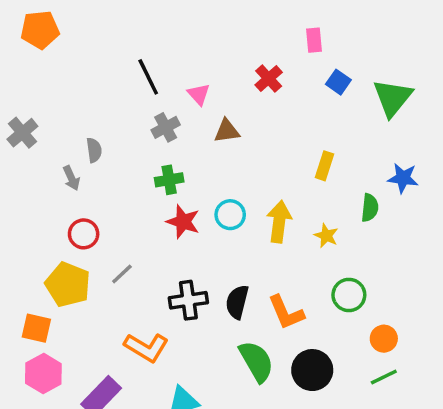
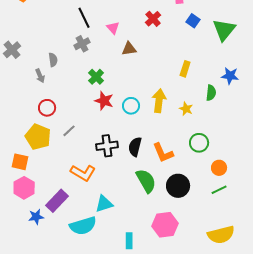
gray cross: (166, 127) -> (82, 44), moved
green cross: (169, 180) -> (96, 77), turned -35
cyan circle: (230, 215) -> (131, 106), moved

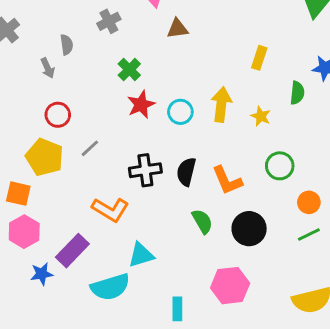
red star: (104, 101) -> (141, 105), turned 30
green semicircle: (146, 181) -> (202, 221), size x0.7

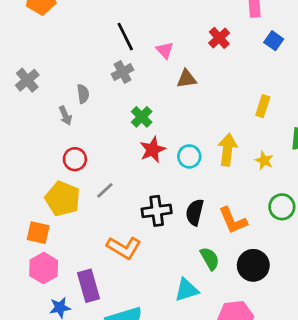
purple rectangle: (72, 251) -> (89, 286), turned -60
cyan triangle: (141, 255) -> (187, 290), moved

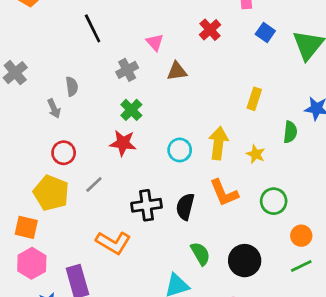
black line: (125, 37) -> (93, 28), moved
gray cross: (123, 72) -> (127, 70), moved
red star: (153, 150) -> (123, 143), moved, turned 30
orange L-shape: (233, 220) -> (224, 193), moved

